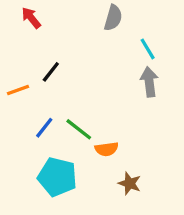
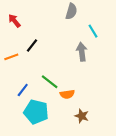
red arrow: (31, 18) -> (14, 21), moved
gray arrow: (149, 82) -> (82, 52), moved
blue line: (44, 128) -> (23, 90), moved

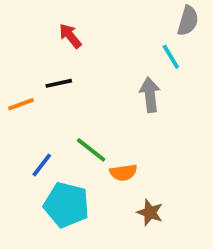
gray semicircle: (71, 11) -> (188, 21), moved
red arrow: (14, 21) -> (70, 36), moved
black line: (32, 46) -> (59, 83), turned 40

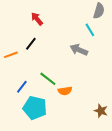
black line: (59, 83) -> (31, 44), turned -40
gray arrow: (150, 95) -> (79, 50), turned -60
brown star: (150, 212) -> (101, 111), moved

